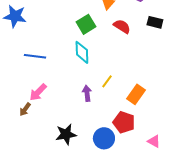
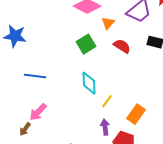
cyan diamond: (82, 52) -> (89, 83), moved
purple arrow: (87, 93) -> (105, 127), moved

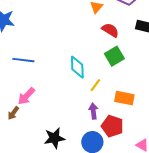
green square: (86, 44) -> (114, 56), moved
orange rectangle: (136, 114) -> (124, 98), turned 66

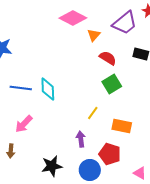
cyan diamond: (77, 67) -> (48, 89), moved
purple arrow: (93, 111) -> (81, 139), moved
brown arrow: (13, 113) -> (11, 151), moved, turned -32

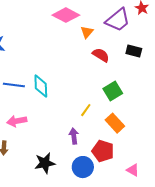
green square: (112, 84) -> (113, 91), moved
pink arrow: (24, 124) -> (17, 121), turned 36
orange rectangle: (122, 126) -> (115, 123), turned 36

